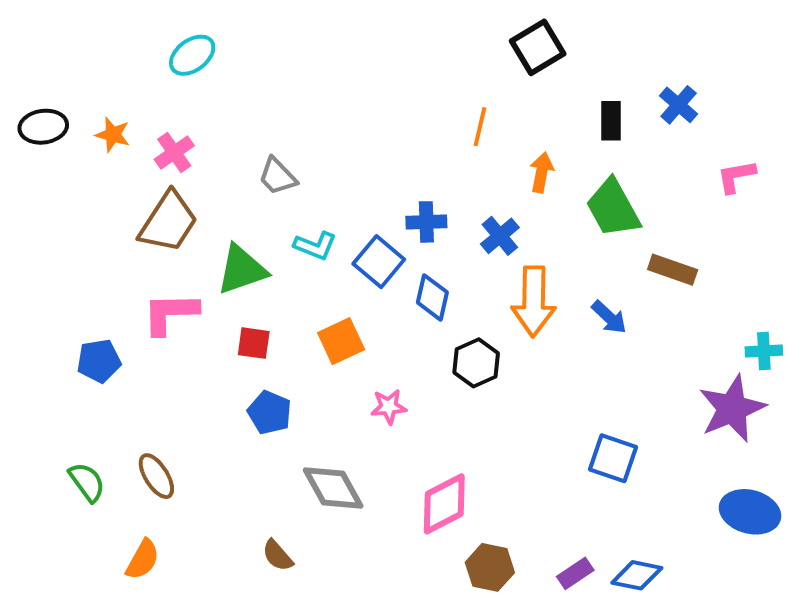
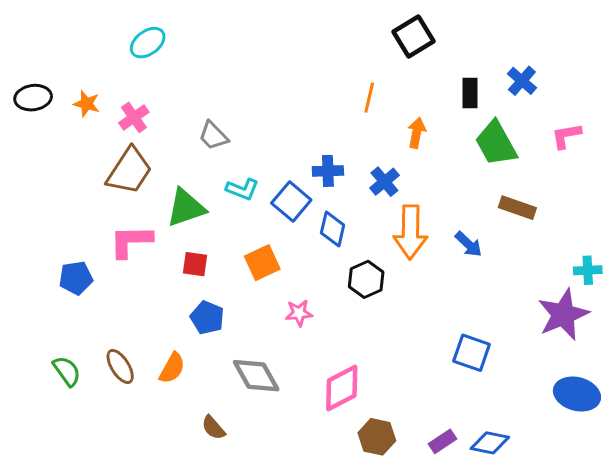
green trapezoid: (613, 208) -> (496, 143), moved
orange semicircle: (143, 559) -> (172, 368), moved

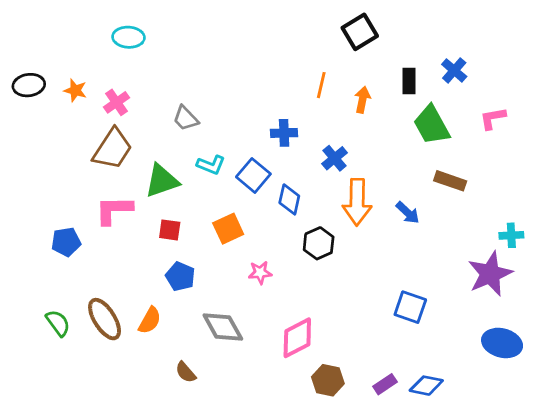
cyan ellipse: (148, 43) -> (128, 37), turned 40
orange arrow: (417, 133) -> (362, 100), moved
blue cross: (328, 171) -> (284, 133), moved
brown ellipse: (120, 367) -> (105, 319), size x1.4

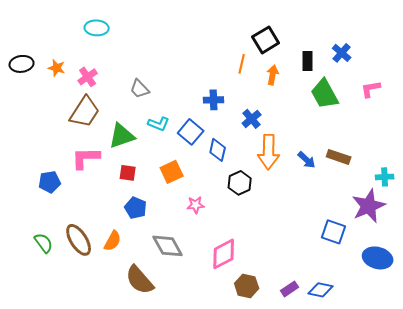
black square: (360, 32) -> (266, 40), moved
brown rectangle: (450, 181) -> (339, 157), moved
blue square: (410, 307) -> (334, 232), moved
brown semicircle: (186, 372) -> (140, 280), size x1.8

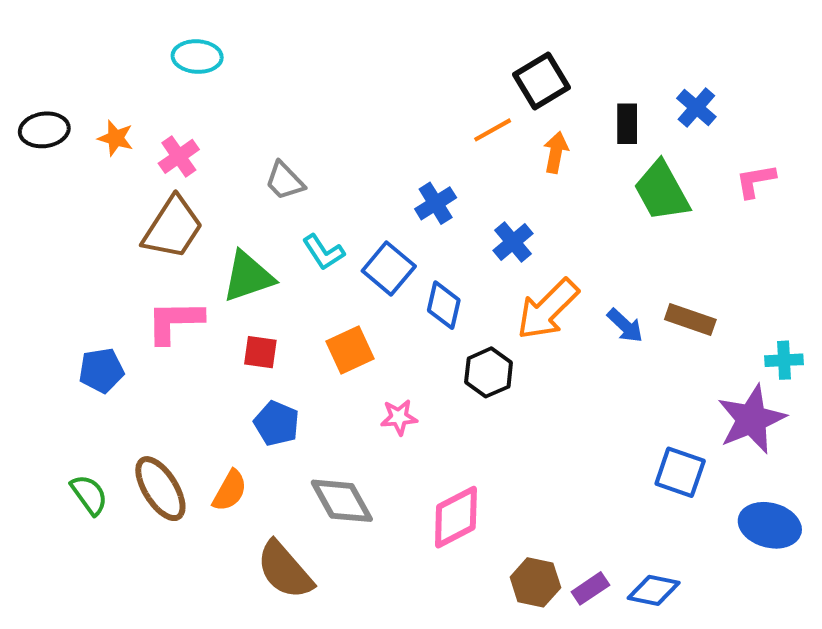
orange line: (242, 64) -> (493, 130), turned 48
blue cross: (214, 100) -> (436, 203), turned -30
cyan L-shape: (159, 124) -> (323, 252), turned 35
orange arrow: (269, 152) -> (548, 309), turned 44
brown hexagon: (247, 286) -> (535, 582), moved

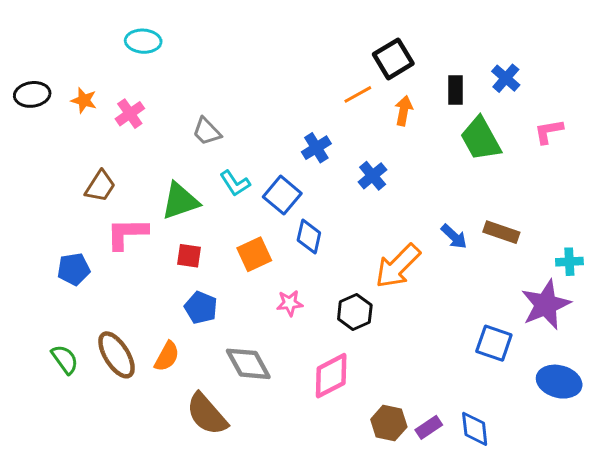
brown trapezoid: (173, 228) -> (100, 186), moved, size x0.7
blue diamond: (444, 305) -> (309, 237), moved
orange arrow: (548, 309) -> (398, 266), moved
black hexagon: (489, 372) -> (355, 312), moved
blue diamond: (654, 590) -> (475, 429), turned 72

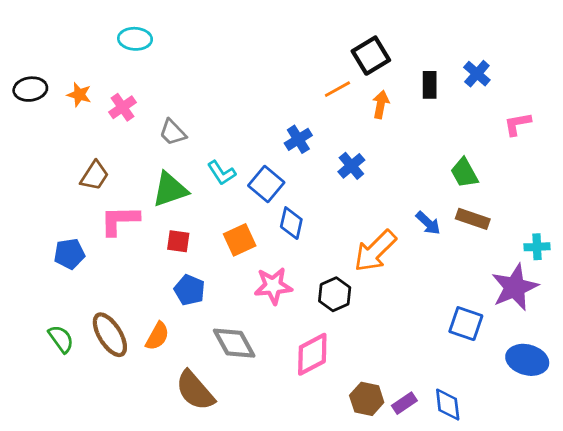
gray trapezoid: (207, 131) -> (173, 132), moved
green trapezoid: (481, 139) -> (464, 173), moved, size x0.7
pink star: (290, 303) -> (273, 286), size x1.5

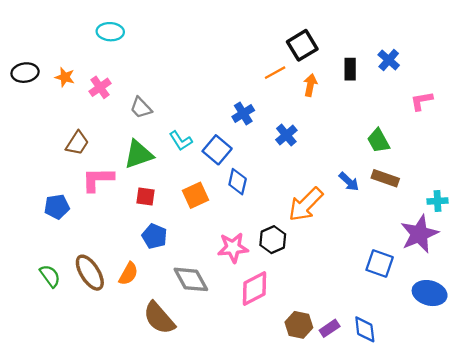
pink star: (273, 286) -> (233, 248), moved

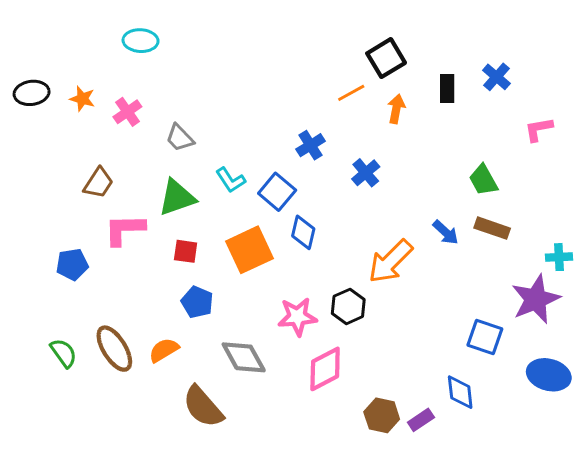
orange square: (195, 195) -> (249, 250), size x1.4
orange semicircle: (128, 274) -> (164, 350), turned -150
blue diamond: (365, 329) -> (460, 392), moved

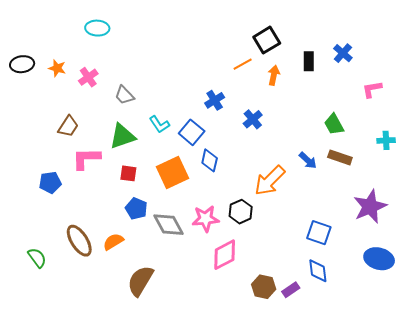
cyan cross: (559, 257) -> (386, 140), moved
blue square: (485, 337) -> (319, 233), moved
green semicircle: (64, 353) -> (37, 258), moved
gray diamond: (244, 357) -> (168, 225), moved
brown semicircle: (203, 407) -> (140, 281), turned 72

